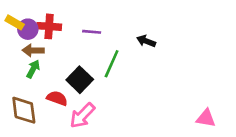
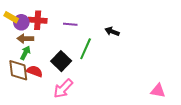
red semicircle: (57, 98) -> (35, 71), moved
brown diamond: (24, 110) -> (18, 70), moved

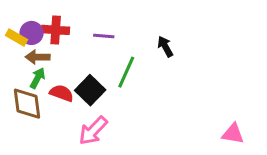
yellow rectangle: (11, 17) -> (16, 37), moved
black arrow: (112, 31) -> (165, 47), turned 40
red semicircle: (35, 71) -> (62, 93), moved

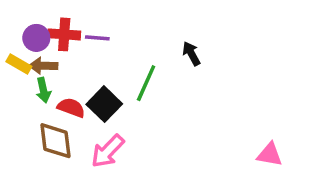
purple line: (104, 36) -> (97, 38), moved
yellow rectangle: (16, 37) -> (19, 64), moved
green arrow: (38, 78) -> (43, 90), turned 140
brown diamond: (27, 104) -> (55, 141), moved

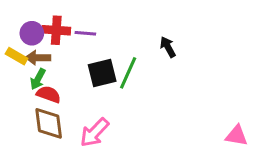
green arrow: (43, 90) -> (38, 79), turned 40
black square: (104, 104) -> (102, 73), moved, turned 32
red semicircle: (71, 108) -> (49, 94), moved

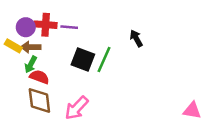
black square: (102, 73) -> (83, 60), turned 35

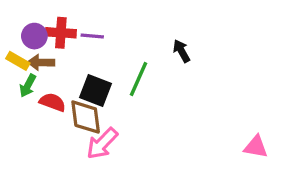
black square: (83, 60) -> (96, 91), moved
green arrow: (31, 64) -> (28, 86), moved
brown diamond: (39, 100) -> (86, 117), moved

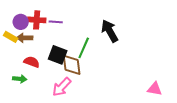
black arrow: (181, 51) -> (110, 31), size x1.6
green arrow: (28, 86) -> (20, 79), moved, turned -112
brown diamond: (86, 117) -> (72, 65), moved

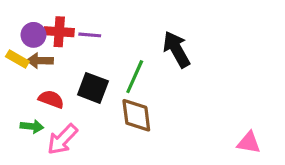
brown diamond: (72, 65) -> (136, 115), moved
pink arrow: (62, 87) -> (62, 139), moved

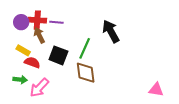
yellow rectangle: (17, 59) -> (23, 50), moved
brown arrow: (40, 61) -> (39, 35), moved, turned 63

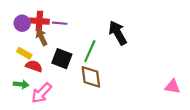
pink triangle: (156, 90) -> (172, 87), moved

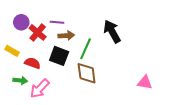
red cross: (39, 21) -> (38, 32), moved, turned 36
brown arrow: (41, 37) -> (66, 36), moved, turned 112
yellow rectangle: (24, 53) -> (12, 51), moved
pink triangle: (172, 87) -> (145, 82), moved

